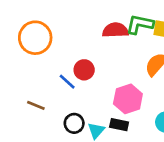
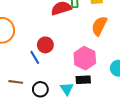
blue line: (67, 82) -> (35, 57), turned 32
black circle: (74, 123) -> (40, 89), moved

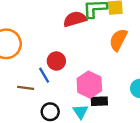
pink hexagon: (85, 58) -> (89, 85), moved
brown line: (16, 82) -> (26, 88), moved

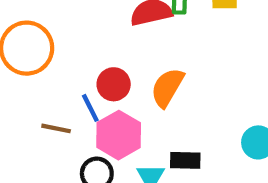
orange semicircle: (118, 40) -> (167, 87), moved
pink hexagon: (89, 85) -> (119, 135), moved

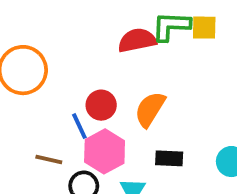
brown line: (56, 128) -> (49, 159), moved
black rectangle: (185, 160) -> (169, 158), moved

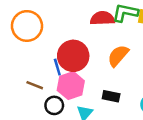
red circle: (101, 105) -> (73, 56), size x1.6
orange semicircle: (150, 109) -> (118, 56), moved

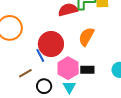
brown line: (35, 85) -> (25, 73), turned -40
pink hexagon: (71, 86) -> (68, 68), moved

